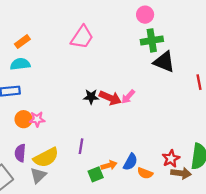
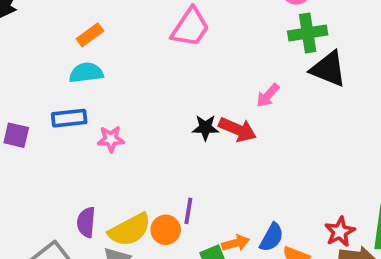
pink arrow: (128, 97) -> (268, 95), moved
orange circle: (24, 119) -> (166, 230), moved
pink star: (37, 119) -> (111, 139), moved

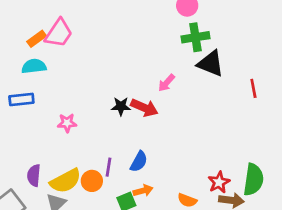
pink trapezoid: (190, 27) -> (59, 33), moved
pink star: (111, 139) -> (67, 123), moved
blue semicircle: (272, 237) -> (139, 162), moved

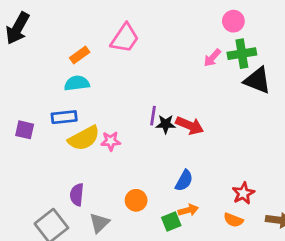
pink trapezoid: (59, 33) -> (125, 38), moved
pink arrow: (166, 83) -> (212, 58), moved
purple line: (108, 167) -> (153, 116), moved
yellow semicircle: (66, 181) -> (84, 138), moved
red star: (219, 182) -> (243, 193), moved

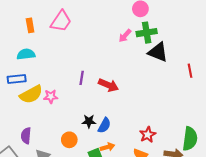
orange rectangle: (80, 55) -> (30, 25), moved, turned -64
black star: (166, 124) -> (89, 121), moved

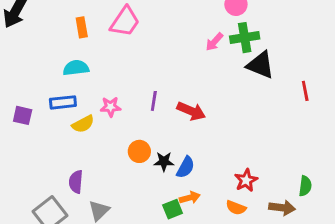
yellow semicircle: (31, 94) -> (83, 124), size x0.7
pink star: (51, 96) -> (111, 107), moved
green semicircle: (190, 139) -> (305, 186), size x0.6
orange circle: (69, 140) -> (139, 151), moved

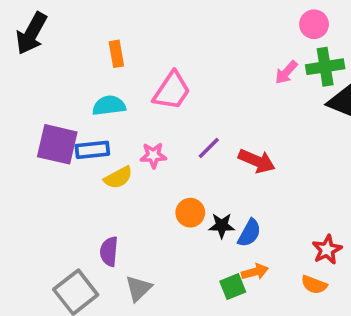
pink trapezoid: (125, 22) -> (172, 91), moved
purple line: (154, 101) -> (209, 148), turned 36
purple square: (23, 115) -> (57, 144), moved, size x1.6

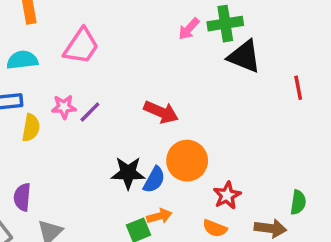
purple line: (209, 148) -> (90, 112), moved
yellow semicircle: (118, 178) -> (31, 128), turned -52
orange circle: (190, 213) -> (187, 161), moved, size x1.5
black star: (222, 226) -> (128, 173), size x1.4

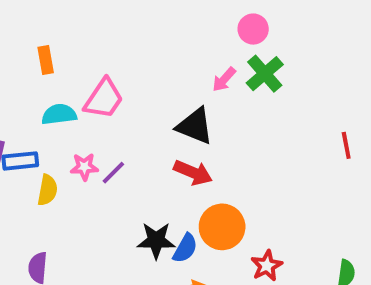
green cross: (225, 24) -> (265, 74), turned -32
black triangle: (244, 57) -> (195, 126), moved
cyan semicircle: (22, 60) -> (59, 114), moved

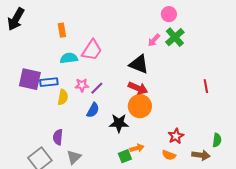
red line: (346, 145) -> (206, 86), moved
orange circle: (222, 227) -> (140, 106), moved
blue semicircle: (185, 248) -> (93, 110), moved

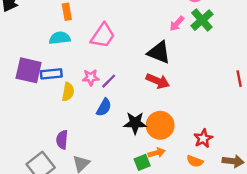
cyan semicircle: (69, 58) -> (60, 38), moved
orange circle: (140, 106) -> (160, 125), moved

